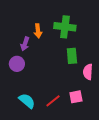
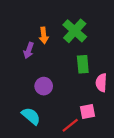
green cross: (65, 27) -> (75, 31), turned 35
purple circle: (17, 64) -> (44, 86), moved
red line: (53, 101) -> (70, 125), moved

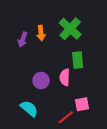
purple arrow: (29, 50) -> (23, 40), moved
pink semicircle: (101, 83) -> (65, 77), moved

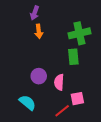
green cross: (70, 29) -> (79, 33), moved, turned 35
purple arrow: (23, 40) -> (35, 13), moved
pink semicircle: (65, 77) -> (59, 82), moved

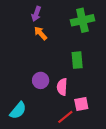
orange arrow: (39, 31) -> (41, 33), turned 144
green cross: (79, 33) -> (82, 20), moved
cyan semicircle: (27, 103) -> (18, 110), moved, turned 90

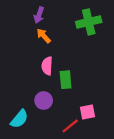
green rectangle: (77, 60) -> (66, 80), moved
purple circle: (41, 80) -> (44, 101), moved
pink semicircle: (62, 87) -> (47, 66), moved

